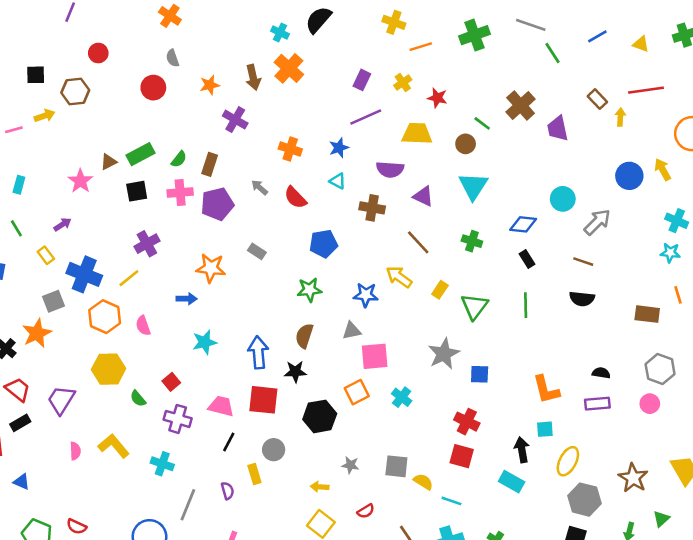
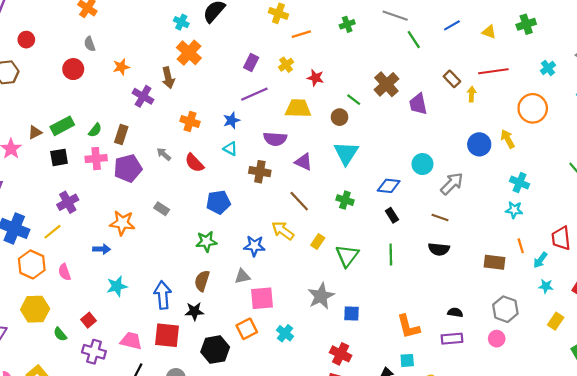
green cross: (474, 35) -> (347, 24), size x0.6
brown arrow: (253, 77) -> (168, 78), moved

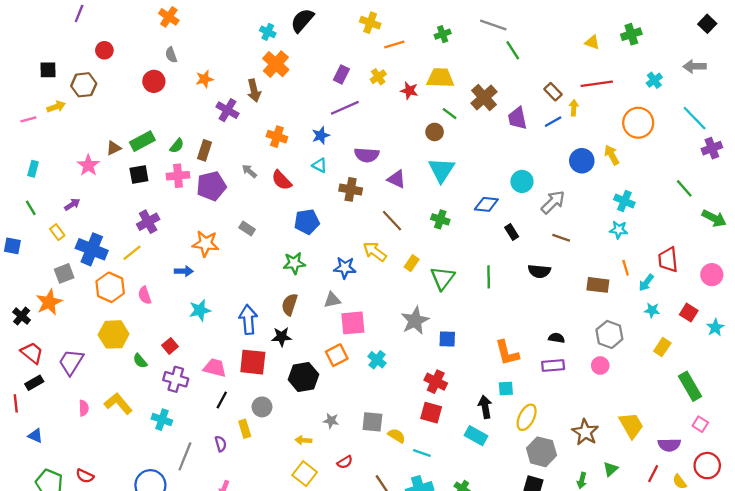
blue line: (452, 25) -> (553, 122), moved
yellow trapezoid: (298, 108) -> (440, 78), moved
black rectangle: (392, 215) -> (512, 232), moved
brown line: (440, 217) -> (561, 238), moved

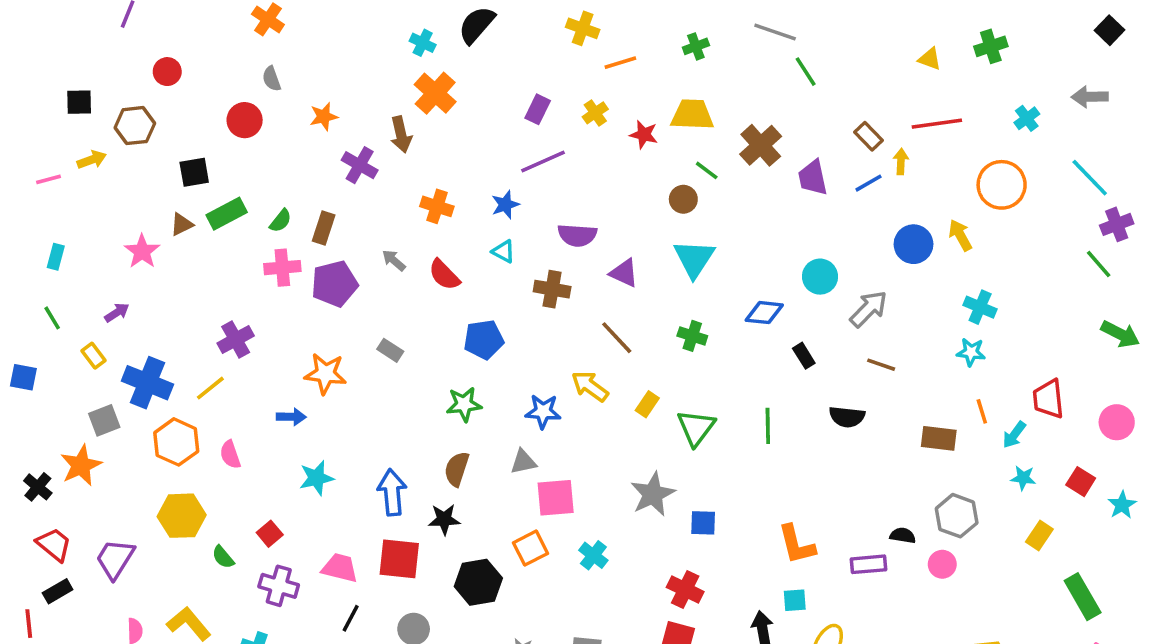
black square: (139, 175) -> (194, 172), moved
green line: (684, 188) -> (1099, 264), moved
black semicircle: (556, 338) -> (903, 536), moved

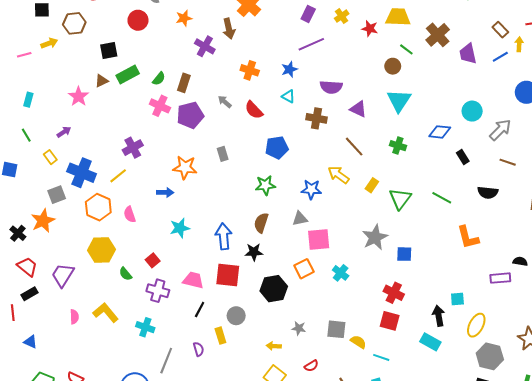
pink cross: (282, 268) -> (160, 106), turned 30
gray rectangle: (390, 350) -> (223, 154), turned 40
green line: (768, 426) -> (442, 198), turned -60
orange L-shape: (797, 544) -> (468, 237), moved

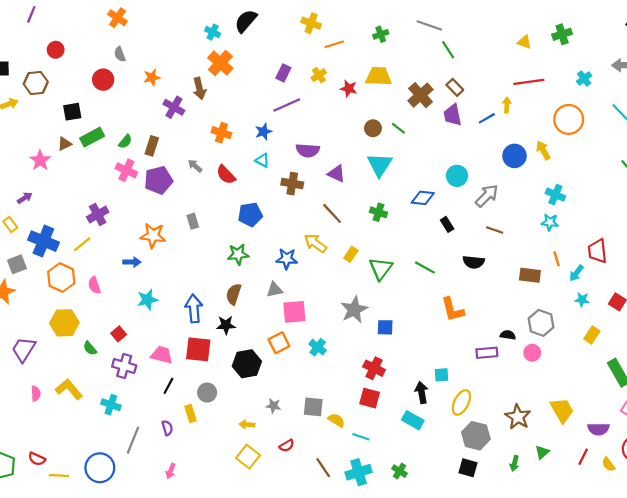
brown rectangle: (500, 30) -> (455, 87), moved
green line: (406, 49) -> (398, 128), moved

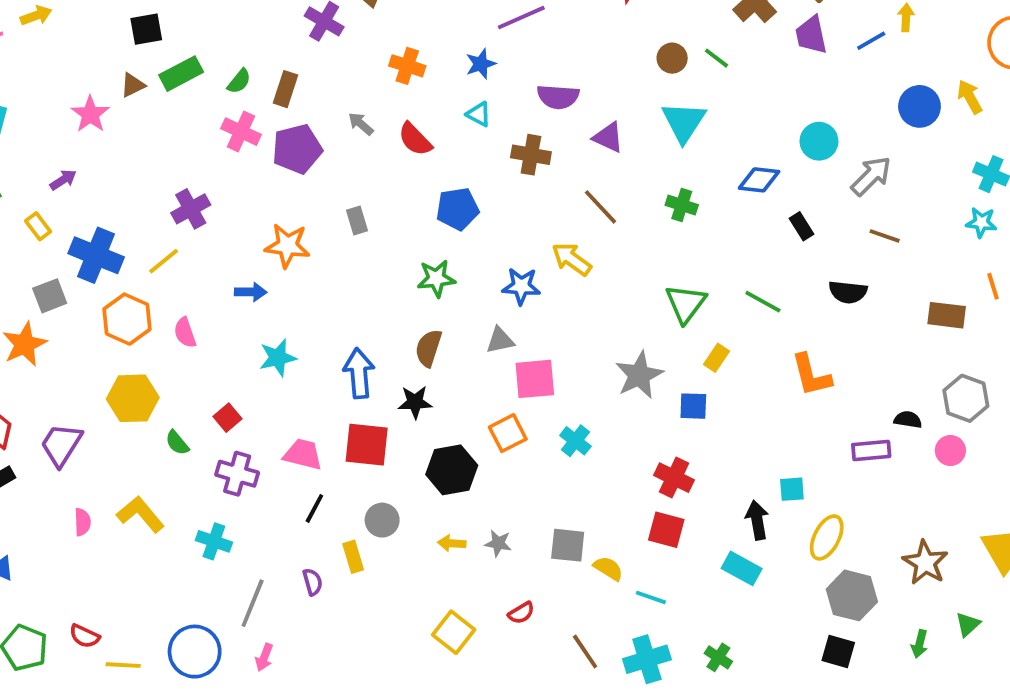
yellow rectangle: (351, 254) -> (717, 358), moved
yellow arrow: (247, 425) -> (452, 543), moved
pink arrow: (171, 471) -> (264, 657), moved

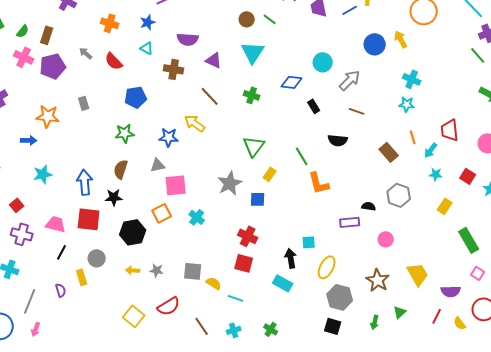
green line: (763, 302) -> (302, 156), moved, turned 30
brown rectangle: (947, 315) -> (389, 152), turned 42
pink circle: (950, 450) -> (386, 239), moved
red semicircle: (521, 613) -> (169, 306), size x1.6
cyan cross: (647, 659) -> (234, 330), size x0.6

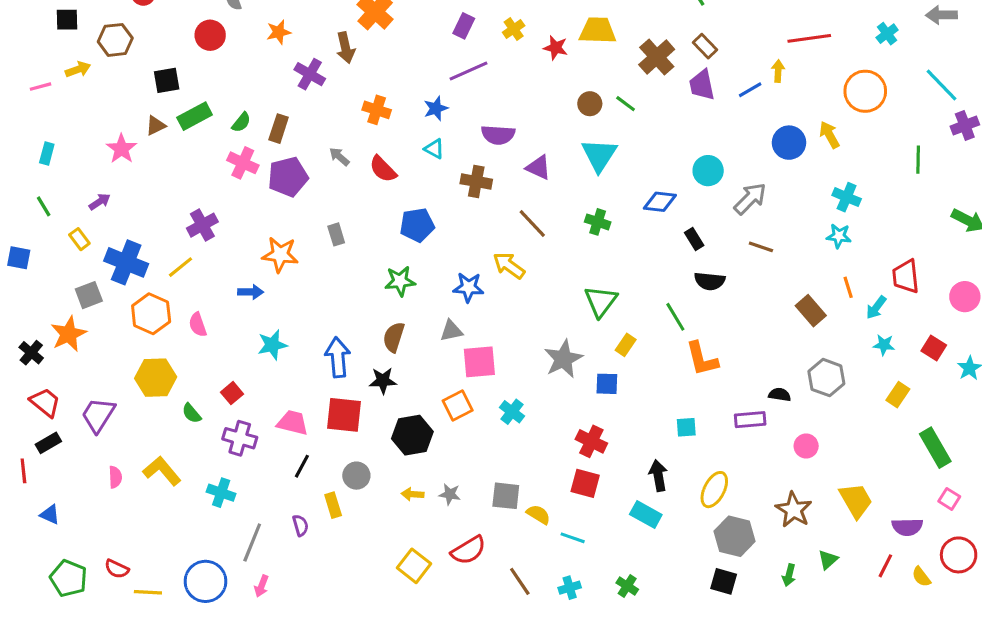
green line: (478, 55) -> (918, 160), moved, turned 42
black semicircle: (338, 140) -> (710, 281), moved
cyan square: (309, 242) -> (686, 427), moved

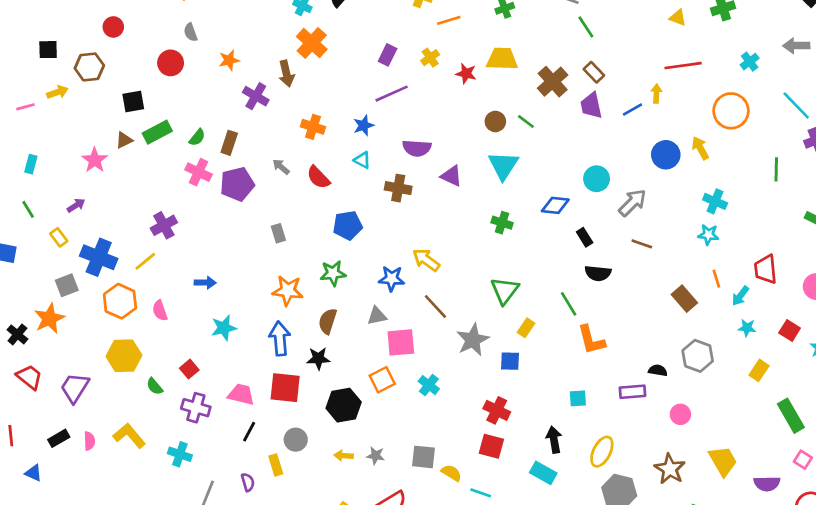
brown line: (532, 223) -> (435, 307), moved
orange star: (280, 255) -> (288, 291), moved
black rectangle: (48, 443) -> (59, 438), moved

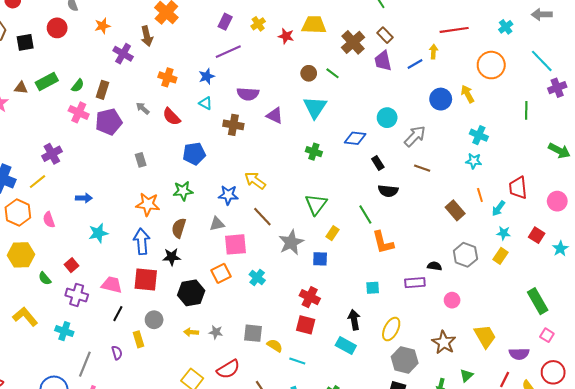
black square: (133, 102) -> (25, 42), moved
brown triangle: (124, 140) -> (21, 88), turned 32
yellow rectangle: (759, 370) -> (501, 256), moved

